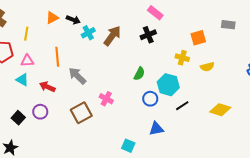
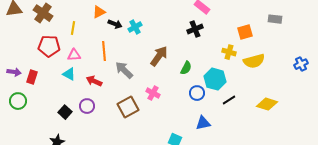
black arrow: (73, 20) -> (115, 24), moved
brown arrow: (112, 36) -> (159, 56), moved
yellow semicircle: (207, 67) -> (254, 61), size x1.5

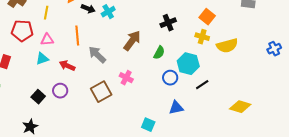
black cross: (195, 29) -> (168, 23), moved
orange square: (245, 32) -> (207, 17), moved, turned -35
cyan triangle: (69, 74) -> (42, 59), turned -48
yellow diamond: (267, 104) -> (240, 107), moved

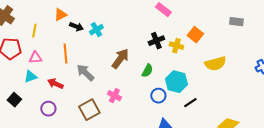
yellow cross: (202, 37) -> (176, 46), moved
black square: (38, 97) -> (14, 100), moved

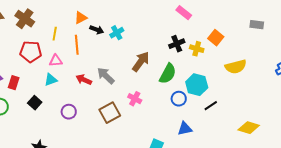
orange line: (65, 54) -> (77, 45), moved
green semicircle: (147, 71) -> (168, 74), size x1.5
red arrow: (55, 84) -> (84, 80), moved

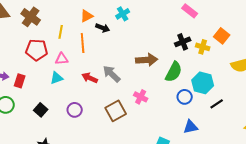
cyan cross: (117, 33) -> (123, 14), moved
brown arrow: (141, 62) -> (147, 60), turned 50
black square: (35, 103) -> (41, 110), moved

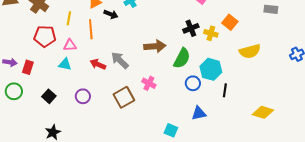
cyan triangle: (57, 78) -> (65, 64), turned 32
black line: (217, 104) -> (225, 90), turned -48

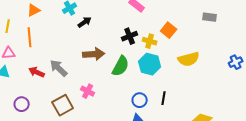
black arrow: (111, 14) -> (85, 22), moved, turned -56
cyan hexagon: (211, 69) -> (150, 64), moved
blue circle: (193, 83) -> (140, 100), moved

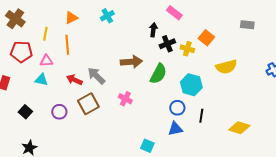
black arrow: (85, 22) -> (153, 30), moved, turned -48
cyan hexagon: (150, 64) -> (191, 85), moved
black line: (164, 98) -> (201, 116), moved
brown square: (63, 105) -> (88, 104), moved

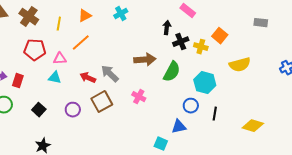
yellow line: (45, 34) -> (59, 24), moved
orange line: (67, 45) -> (81, 43), turned 54
blue triangle: (175, 129) -> (179, 127), moved

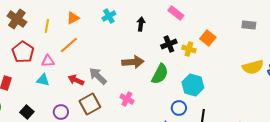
black arrow: (167, 28) -> (141, 24), moved
red pentagon: (35, 50) -> (23, 52), turned 30
yellow semicircle: (240, 65) -> (253, 67), moved

